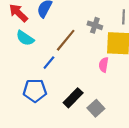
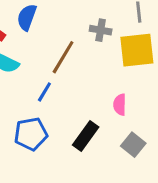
pink semicircle: (104, 65) -> (120, 105), moved
gray square: (96, 108) -> (133, 145), moved

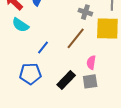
brown line: (63, 57) -> (76, 38), moved
gray square: (133, 145) -> (90, 81), moved, turned 35

